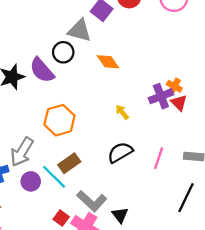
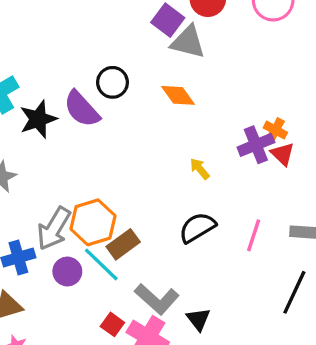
gray triangle: (79, 31) -> (188, 42), moved
orange hexagon: (59, 120) -> (93, 222), moved

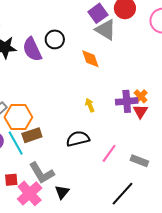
red square: (112, 324) -> (11, 180), turned 32

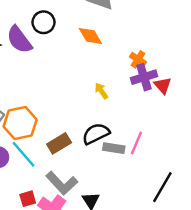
orange cross: (141, 96) -> (138, 59), moved
brown rectangle: (32, 135) -> (59, 143), moved
gray rectangle: (139, 161) -> (114, 148), moved

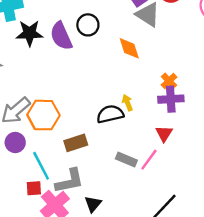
red triangle: (163, 86) -> (164, 134), moved
black semicircle: (96, 134) -> (110, 114), moved
cyan line: (23, 154) -> (41, 166), moved
gray L-shape: (62, 183) -> (69, 181), turned -72

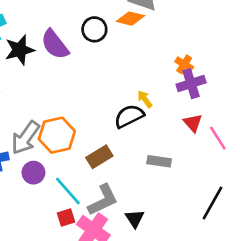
black circle: (88, 25) -> (94, 29), moved
orange diamond: (129, 48) -> (130, 19), moved, turned -45
pink line: (149, 160) -> (218, 138), moved, turned -55

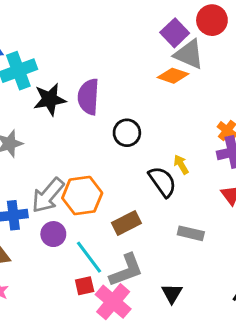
black circle: (94, 29) -> (127, 133), moved
purple semicircle: (55, 44) -> (88, 97), turned 36
black semicircle: (129, 116) -> (162, 182), turned 76
black triangle: (135, 219) -> (172, 293), moved

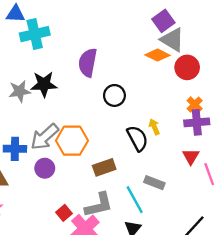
red circle: (212, 20) -> (187, 67), moved
black star: (50, 99) -> (44, 84), moved
cyan line: (89, 257) -> (135, 200), moved
red square: (85, 286) -> (64, 213), turned -35

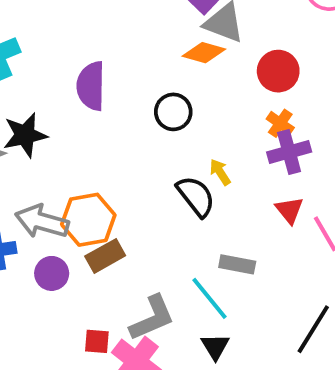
red circle: (187, 67) -> (278, 71), moved
black circle: (114, 95) -> (173, 112), moved
gray arrow: (45, 137) -> (42, 222), turned 68
brown rectangle: (104, 167) -> (105, 256), moved
red square: (64, 213) -> (97, 341), turned -35

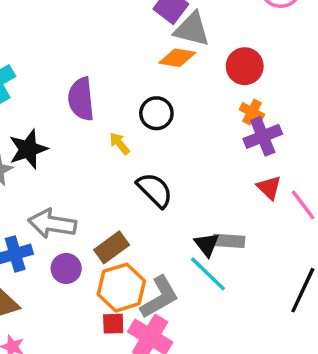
yellow arrow: (220, 172) -> (119, 143), moved
black semicircle: (196, 196) -> (155, 190), moved
orange hexagon: (88, 220) -> (121, 288), moved
black triangle: (215, 347) -> (207, 244), moved

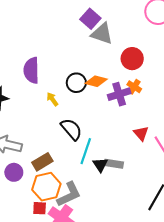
orange diamond: (177, 58) -> (96, 81), moved
purple cross: (263, 136) -> (119, 94), moved
cyan line: (208, 274) -> (86, 151), moved, turned 60

